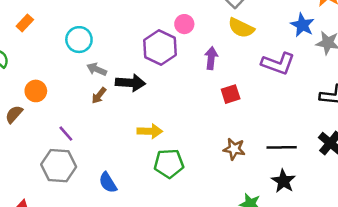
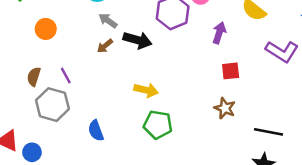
brown semicircle: (14, 114) -> (34, 77), moved, turned -36
brown star: (234, 149) -> (225, 108), moved

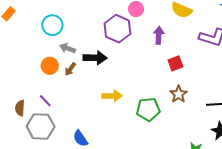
orange circle: (46, 29) -> (50, 66), moved
brown star: (225, 108) -> (179, 94), turned 30
green pentagon: (158, 125) -> (148, 109), moved

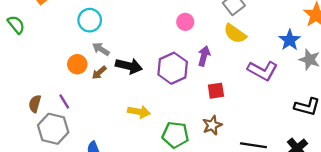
purple hexagon: (117, 29) -> (173, 68), moved

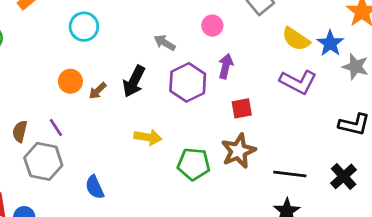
pink circle: (185, 22) -> (212, 26), moved
yellow semicircle: (235, 34) -> (296, 39), moved
gray arrow: (101, 49) -> (165, 43), moved
black arrow: (129, 66) -> (134, 81), turned 105
brown star: (212, 125) -> (238, 151), size x1.4

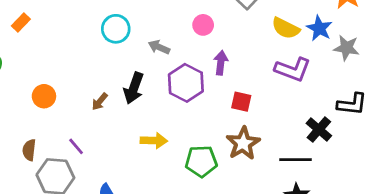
cyan circle: (84, 27) -> (116, 29), moved
orange circle: (70, 81) -> (44, 96), moved
red square: (242, 108) -> (241, 102), turned 30
purple line: (56, 127) -> (76, 146), moved
black cross: (344, 176) -> (319, 130), moved

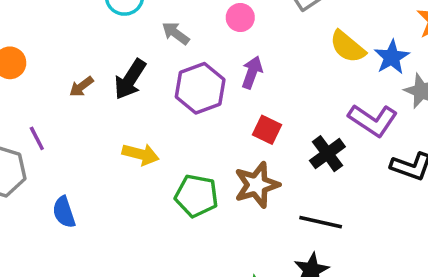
purple L-shape: (293, 69) -> (373, 120), moved
black cross: (319, 130) -> (327, 154), moved

